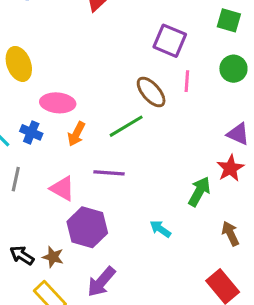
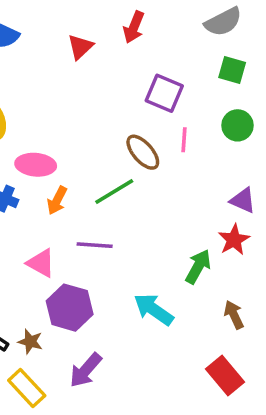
cyan arrow: (160, 229) -> (154, 309), size x1.6

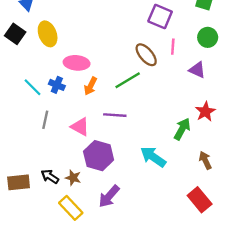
purple triangle: (243, 200) -> (197, 70), moved

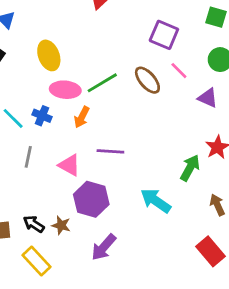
yellow ellipse: (48, 34) -> (49, 55), moved
pink line: (173, 47) -> (179, 71), turned -49
green line: (128, 80) -> (102, 83), moved
yellow rectangle: (71, 208) -> (36, 261), moved

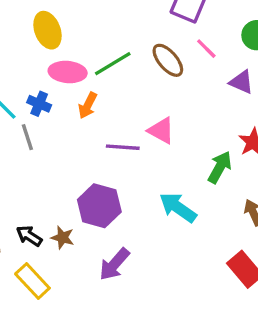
gray line: (28, 157) -> (27, 137), moved, turned -30
pink triangle: (69, 165) -> (161, 131), moved

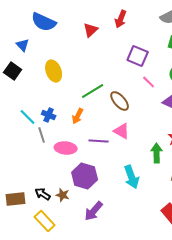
brown ellipse: (168, 60) -> (120, 101), moved
pink ellipse: (68, 72) -> (66, 148), moved
green arrow: (220, 167) -> (157, 153), turned -30
cyan arrow: (178, 207) -> (132, 177), turned -145

